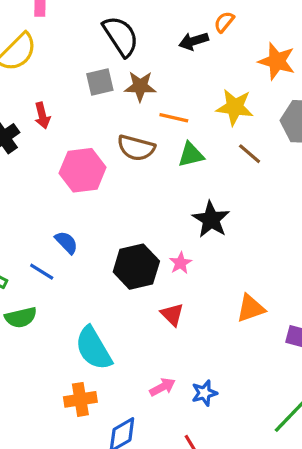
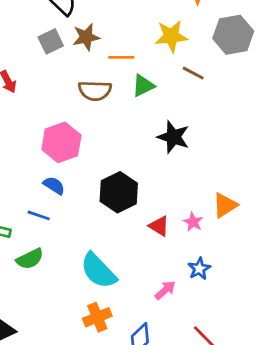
pink hexagon: (83, 170) -> (61, 142), moved
pink star: (180, 263) -> (193, 222), moved
blue star: (204, 393) -> (199, 269), moved

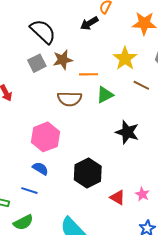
yellow star: (171, 36) -> (125, 58), turned -30

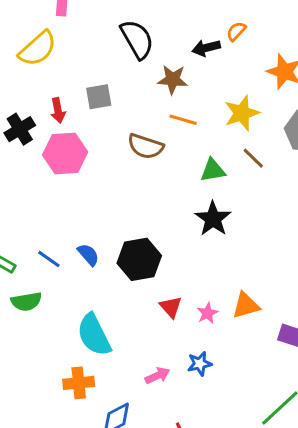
brown star: (63, 60) -> (173, 80), moved
gray square: (37, 63) -> (99, 97), moved
green triangle: (105, 95) -> (213, 170), moved
pink hexagon: (45, 137) -> (65, 153), moved
blue semicircle: (40, 169) -> (88, 255), moved

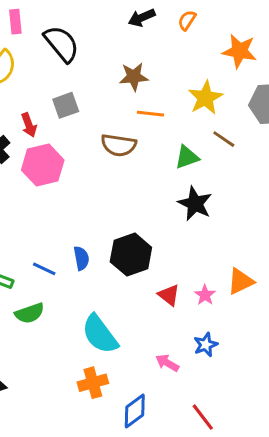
black semicircle: (137, 39) -> (62, 44), moved
black arrow: (206, 48) -> (142, 18), moved
blue semicircle: (88, 255) -> (81, 258), turned 40
pink arrow: (158, 376) -> (167, 363), turned -115

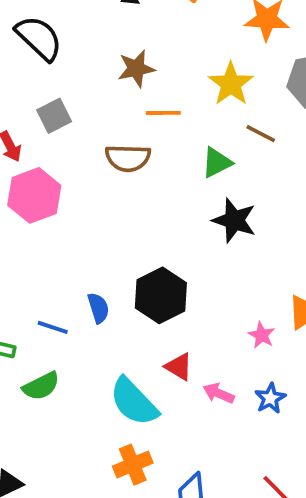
red triangle: (169, 295) -> (179, 367), moved
pink arrow: (167, 363) -> (219, 393), moved

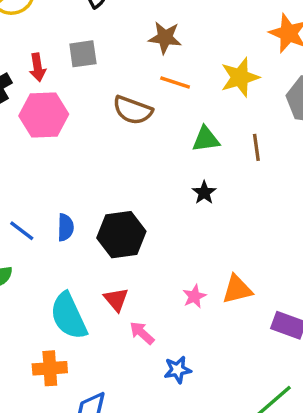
brown line: (261, 134) -> (256, 147), moved, turned 36
black star: (234, 220) -> (204, 193), size x0.6
blue star: (270, 398) -> (177, 370), moved

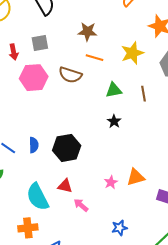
pink hexagon: (44, 115) -> (34, 78), moved
red triangle: (116, 299) -> (65, 186), turned -35
blue star: (177, 370) -> (120, 228), moved

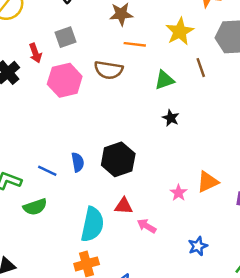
brown line: (144, 94) -> (201, 68), moved
cyan semicircle: (38, 197) -> (92, 224), turned -132

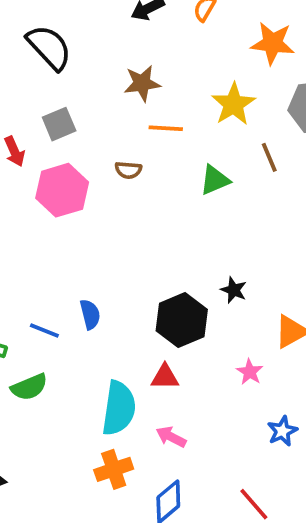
brown semicircle: (109, 70) -> (128, 170), size x0.6
black star: (171, 118) -> (234, 290), moved
black hexagon: (118, 159) -> (182, 320), moved
pink star: (179, 193) -> (250, 372), moved
pink arrow: (147, 226) -> (171, 437), moved

